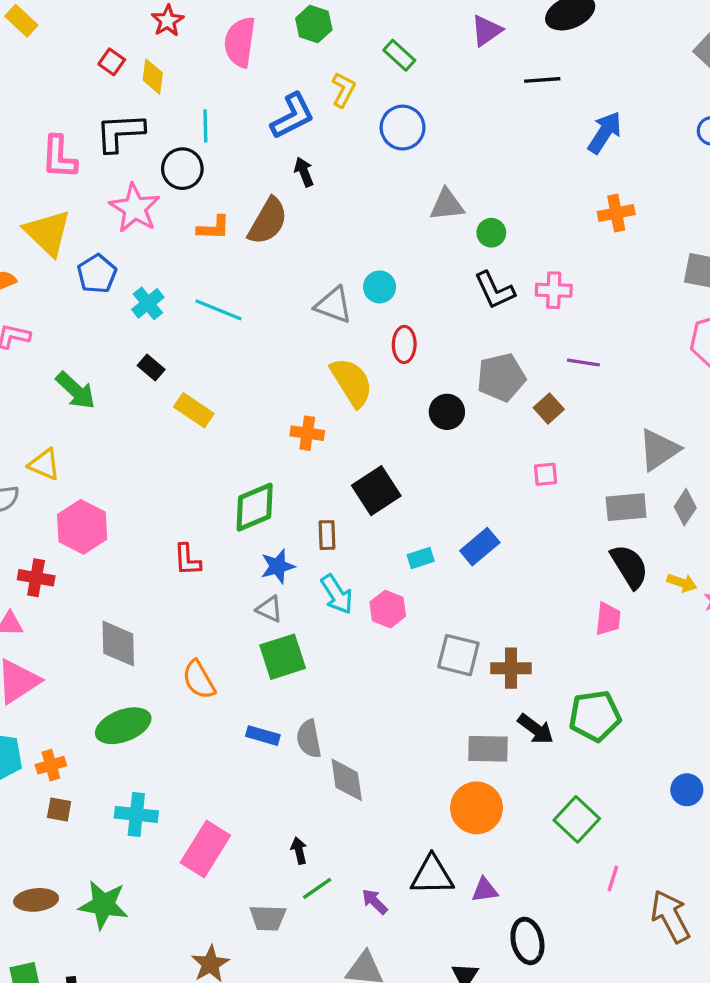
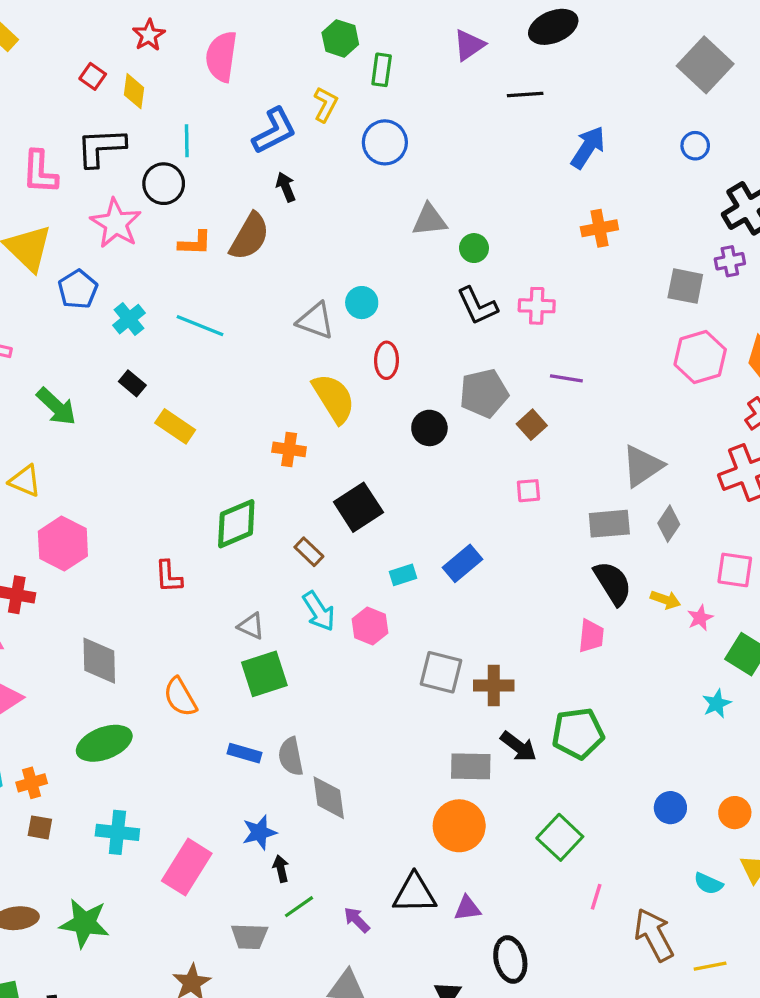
green hexagon: (314, 24) -> (340, 38), moved
green rectangle: (399, 55) -> (382, 70), turned 56
brown rectangle: (327, 535) -> (309, 552), turned -44
blue star: (278, 566) -> (259, 832), moved

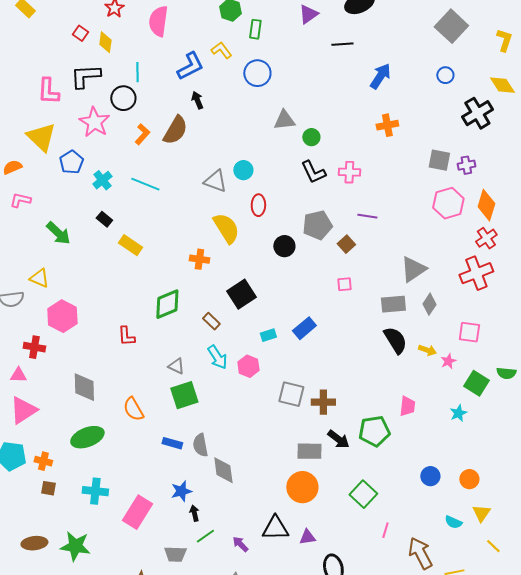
yellow L-shape: (325, 104) -> (221, 50), turned -65
orange L-shape: (195, 243) -> (142, 134), turned -50
purple cross: (730, 261) -> (466, 165), moved
pink trapezoid: (591, 636) -> (407, 406), moved
orange cross: (32, 783) -> (43, 461), turned 30

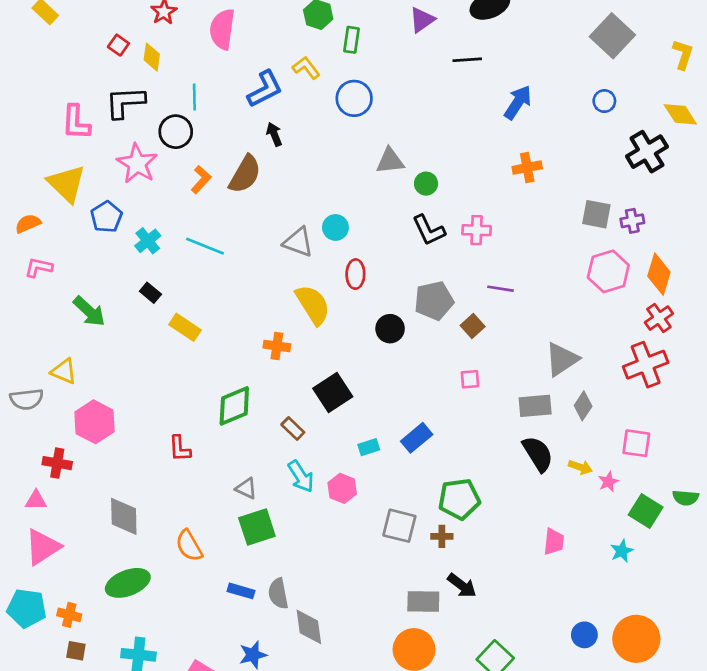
brown cross: (323, 402) -> (442, 536), size x0.7
green pentagon: (374, 431) -> (459, 499), moved
orange circle: (469, 479) -> (636, 639), size x1.8

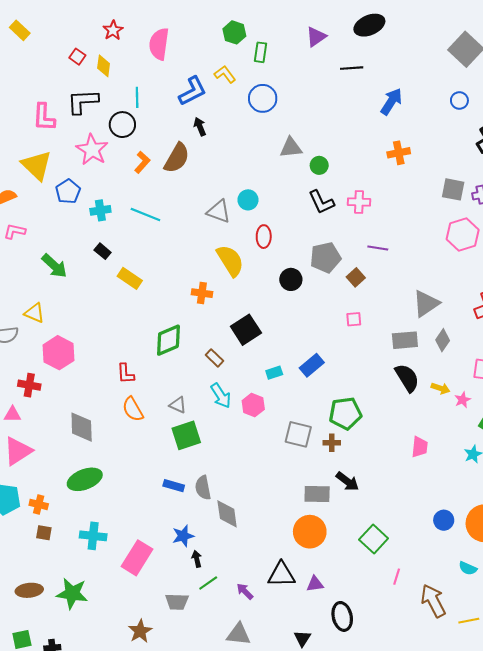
cyan cross: (148, 241) -> (100, 210), turned 30
orange semicircle: (189, 546) -> (133, 409), moved

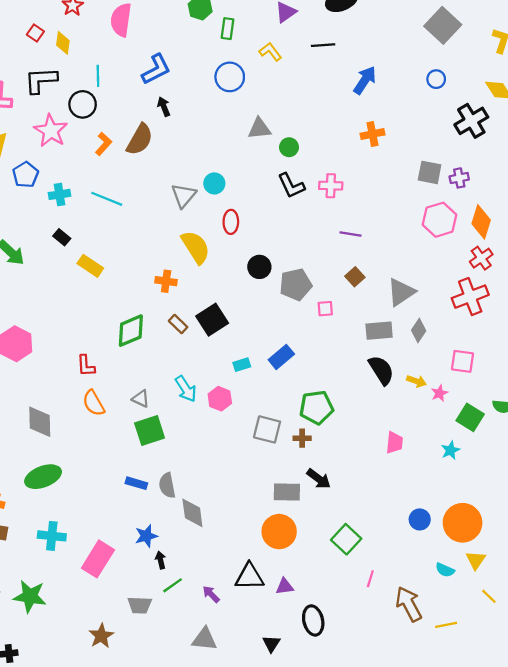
yellow L-shape: (225, 74) -> (270, 52), moved
gray triangle: (219, 211) -> (184, 196), turned 50
gray pentagon: (325, 257) -> (296, 284), moved
brown square: (356, 277) -> (355, 277), moved
brown rectangle: (214, 358) -> (178, 324), moved

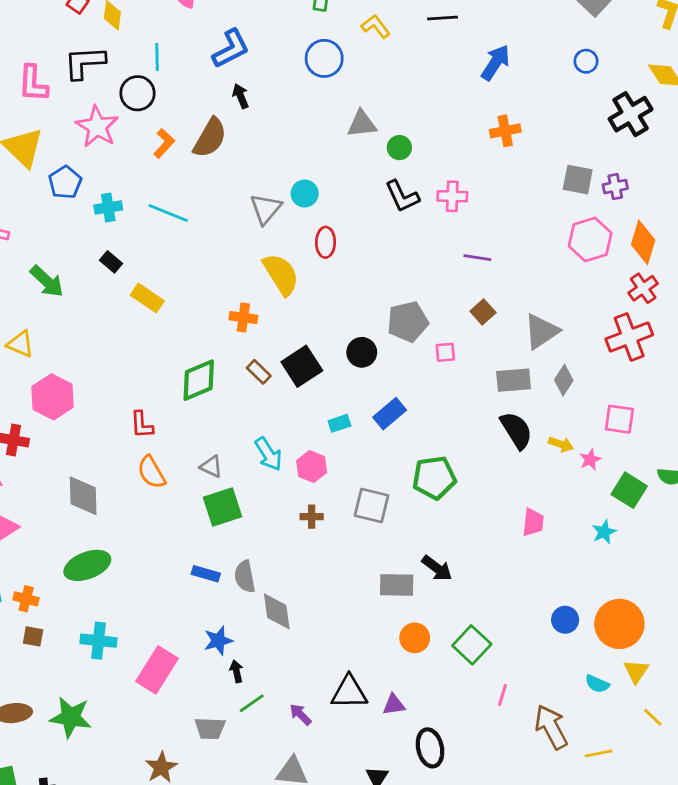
black circle: (259, 267) -> (362, 352), moved
brown cross: (302, 438) -> (312, 517), moved
orange circle: (279, 532) -> (415, 638), moved, size x0.7

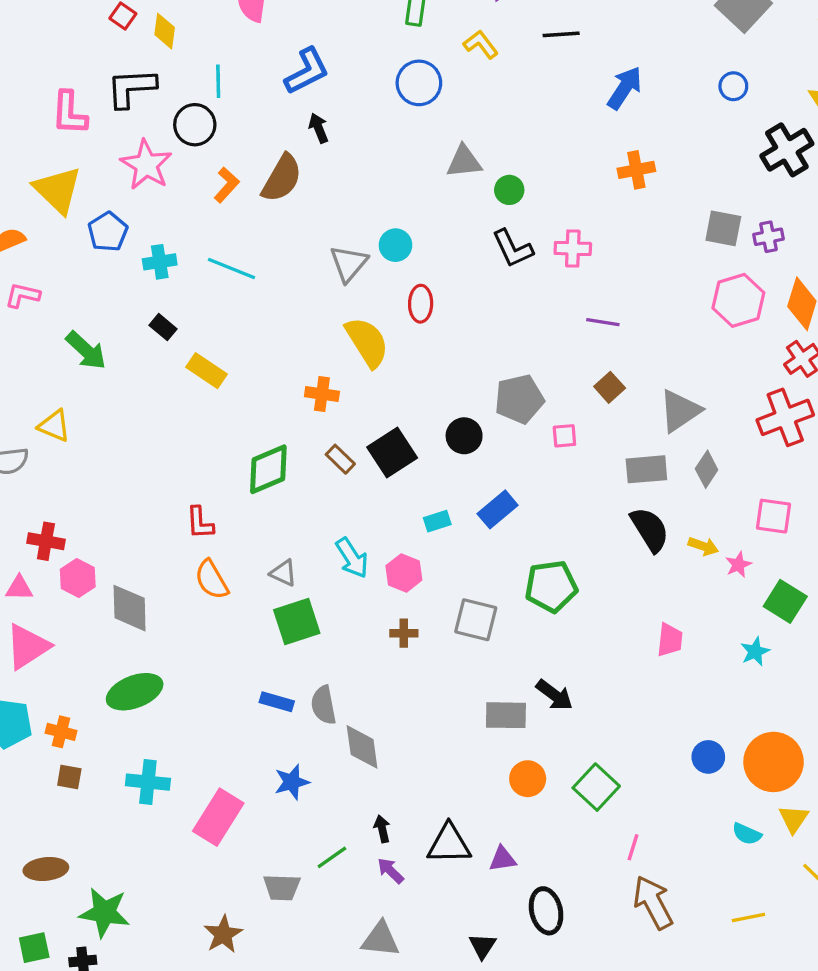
pink hexagon: (53, 397) -> (78, 578), moved, size x0.7
black arrow: (236, 671) -> (382, 829), moved
green star: (71, 717) -> (104, 912), moved
brown arrow: (551, 727) -> (653, 902), moved

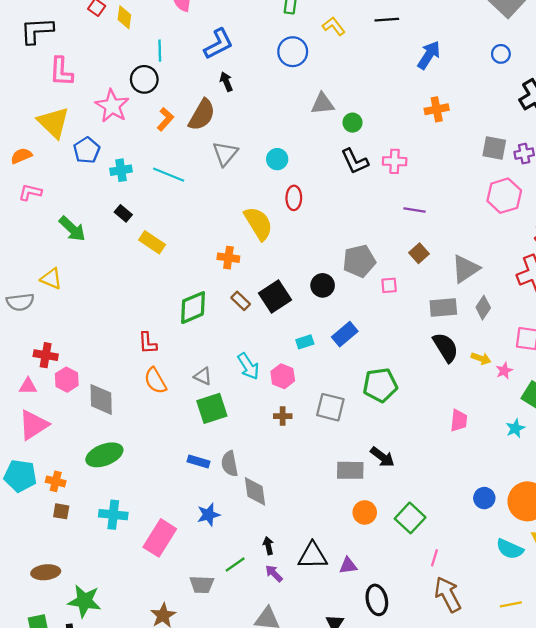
black L-shape: (131, 88) -> (37, 31), moved
gray triangle: (349, 264) -> (225, 154), moved
cyan semicircle: (747, 834) -> (510, 549), size x1.4

